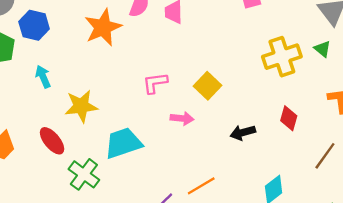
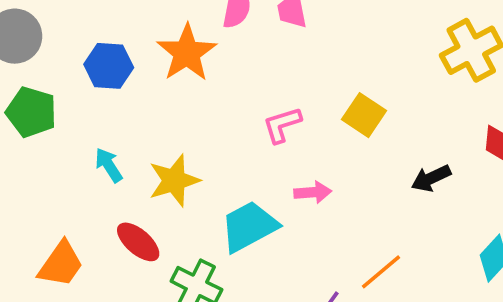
blue hexagon: (34, 25) -> (109, 66), moved
cyan arrow: (43, 77) -> (109, 165), moved
pink arrow: (182, 118) -> (313, 192), moved

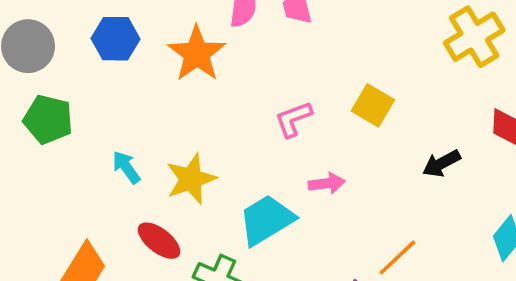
blue hexagon: (109, 66) -> (115, 39), moved

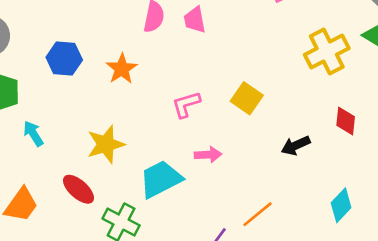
blue hexagon: (115, 39) -> (64, 59), moved
orange star: (197, 54) -> (122, 69), moved, size x0.7
cyan arrow: (126, 167) -> (33, 134), moved

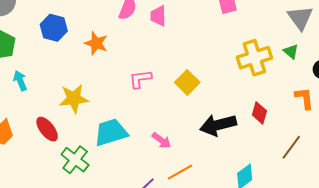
orange star: (122, 69) -> (96, 43), turned -30
black arrow: (296, 146) -> (218, 125), size x1.6
pink arrow: (208, 155) -> (162, 140), moved, turned 30

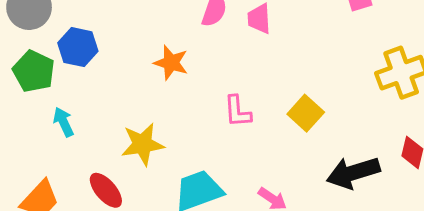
blue hexagon: (54, 28) -> (78, 47), moved
pink L-shape: (140, 79) -> (237, 111), turned -85

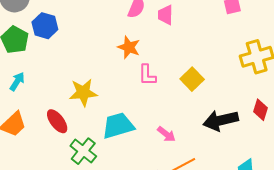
orange star: (171, 63) -> (129, 47), moved
cyan arrow: (64, 122) -> (17, 81), moved, turned 54

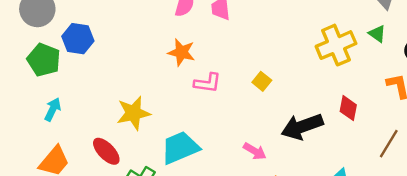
pink L-shape: (147, 75) -> (208, 83), turned -75
yellow square: (192, 79) -> (262, 81), size x0.7
pink arrow: (166, 134) -> (255, 151), moved

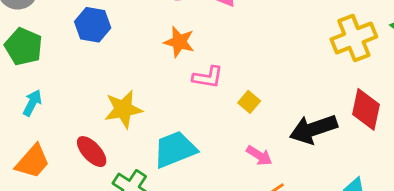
blue hexagon: (78, 39) -> (93, 25), moved
yellow square: (262, 81) -> (249, 102), moved
red diamond: (348, 108) -> (366, 109), size x1.4

